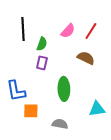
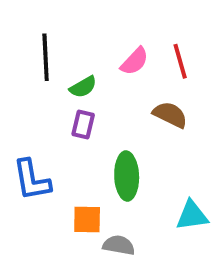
red line: (91, 31) -> (180, 61), turned -48
green semicircle: (42, 44) -> (83, 87), turned 40
orange square: (31, 111) -> (87, 220), moved

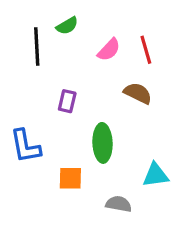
green semicircle: (83, 87) -> (67, 26), moved
gray semicircle: (119, 245) -> (119, 204), moved

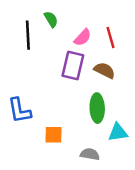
green semicircle: (67, 26) -> (51, 19), turned -91
purple rectangle: (67, 101) -> (73, 65), moved, size x1.6
green ellipse: (103, 143) -> (97, 108), moved

